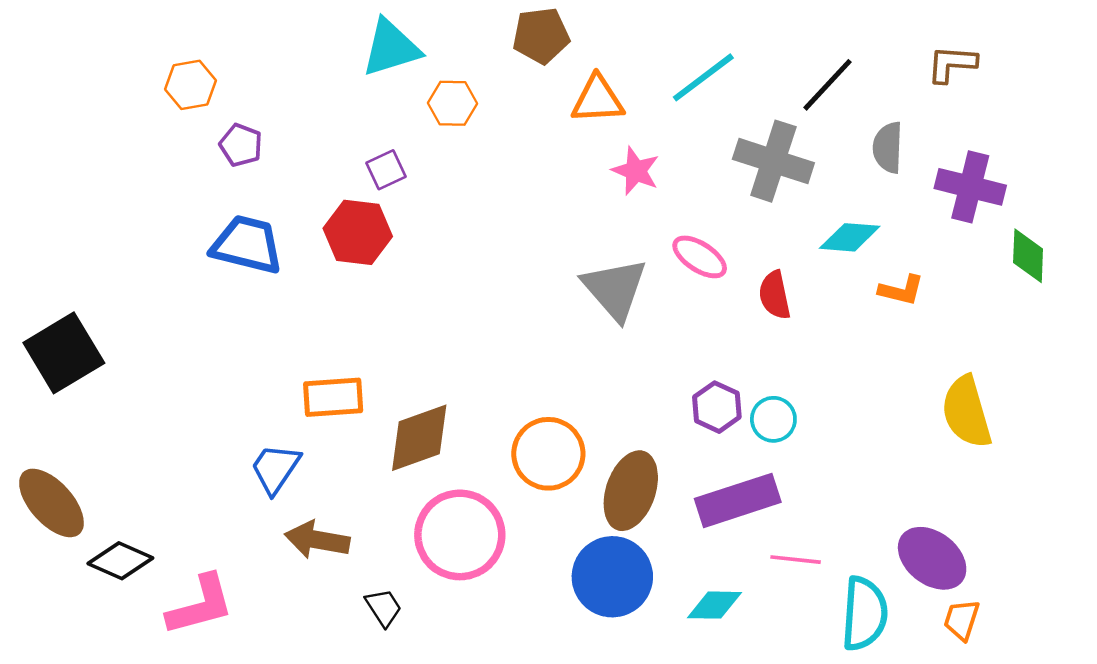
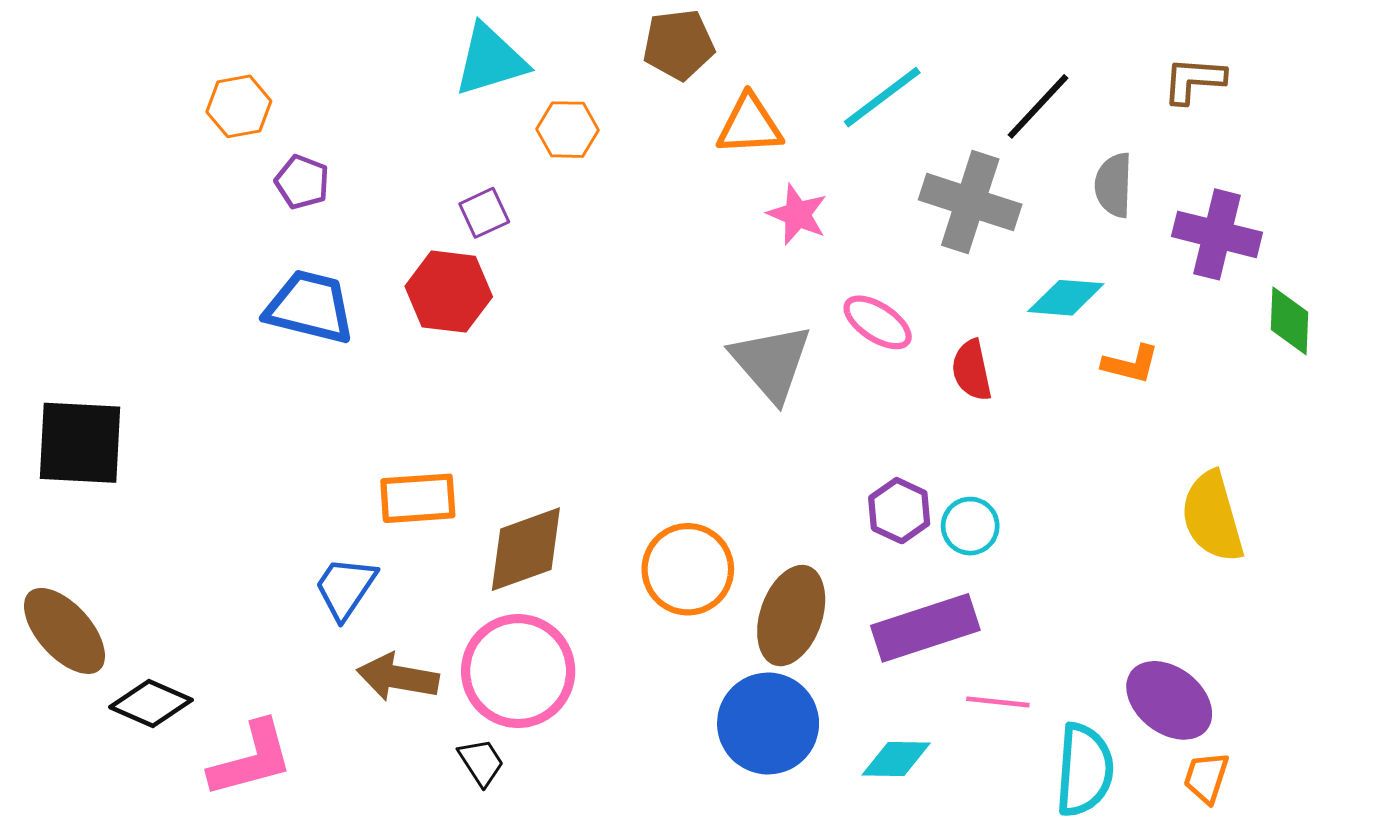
black square: (64, 353) -> (80, 443), turned 34
pink circle: (460, 535) -> (518, 671), moved

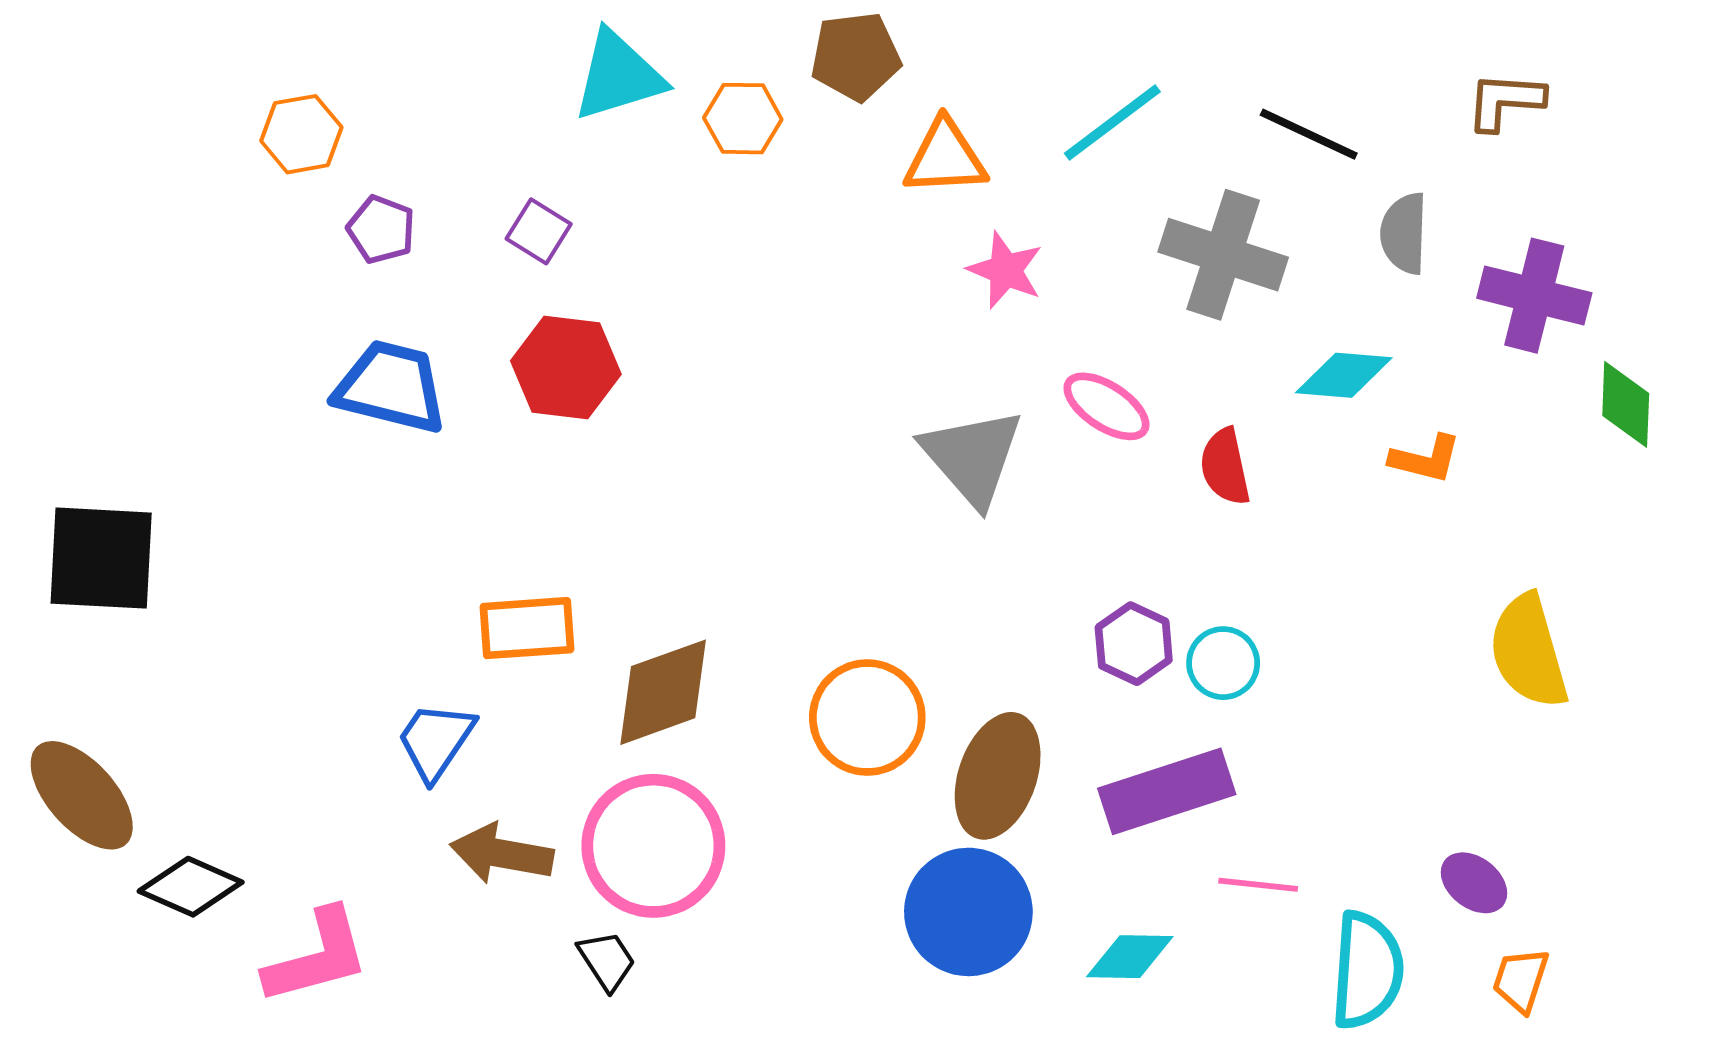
black line: (1038, 106) -> (1309, 134), turned 72
orange hexagon: (567, 130) -> (743, 119), moved
purple square: (484, 213) -> (539, 231), moved, turned -33
purple ellipse: (1169, 700) -> (1474, 883), size x0.6

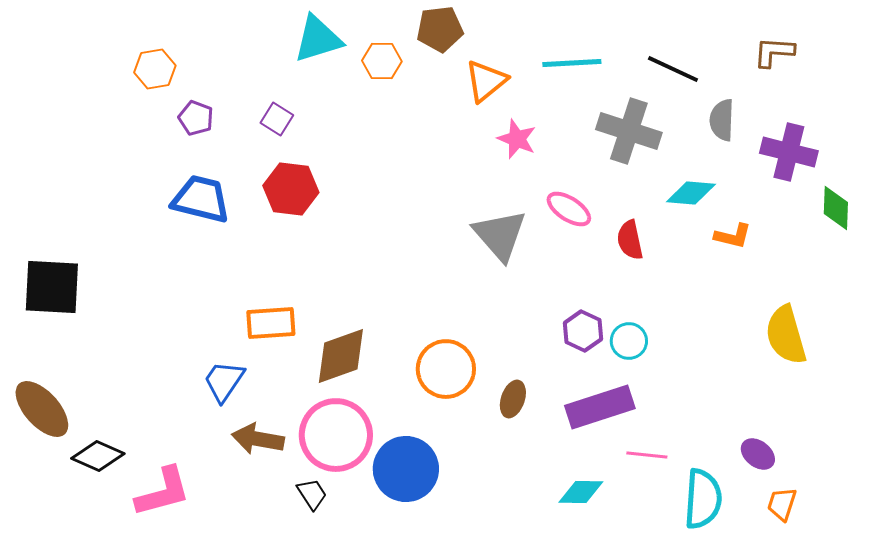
cyan line: (1112, 122) -> (572, 63), turned 34
orange triangle: (945, 157) -> (486, 81), turned -36
brown ellipse: (998, 776) -> (513, 399), size x0.6
blue circle: (968, 912) -> (406, 469), moved

